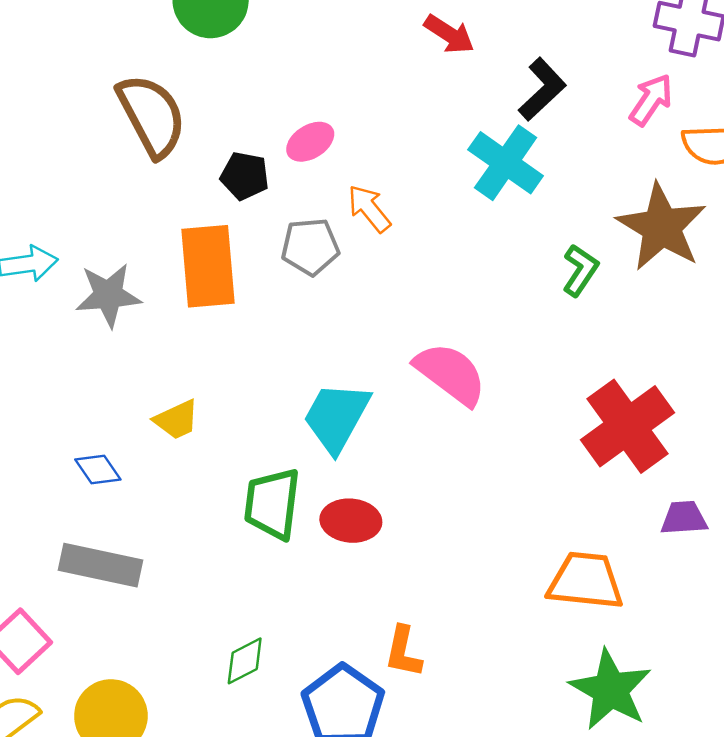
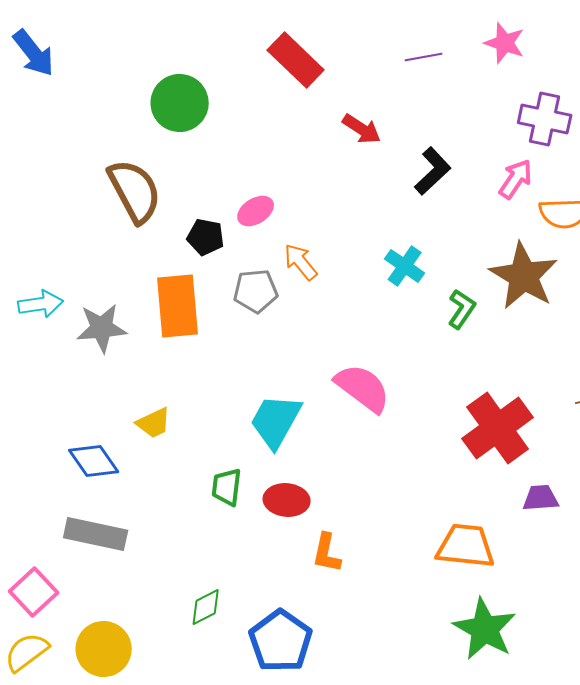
cyan cross: (506, 163) -> (405, 266), moved, size x0.7
blue diamond: (98, 469) -> (94, 461), size x1.4
green trapezoid: (272, 504) -> (227, 487), size x0.7
orange L-shape: (403, 652) -> (327, 553), moved

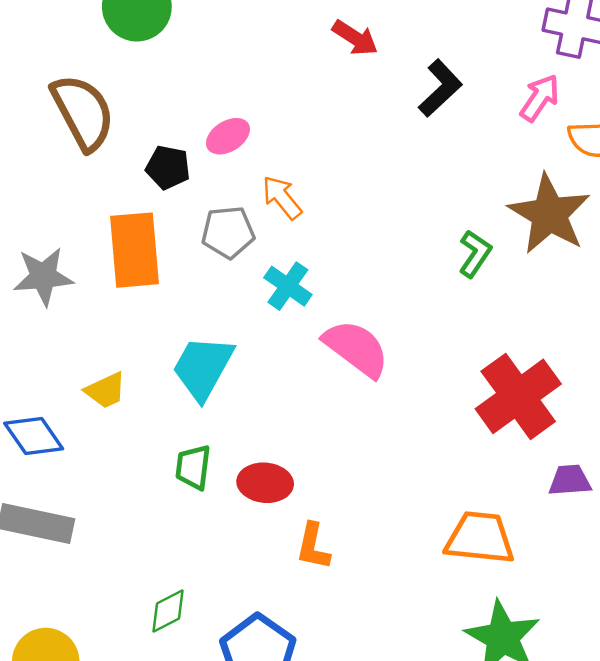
cyan cross: (405, 266) -> (288, 286), moved
cyan trapezoid: (276, 421) -> (203, 368), moved

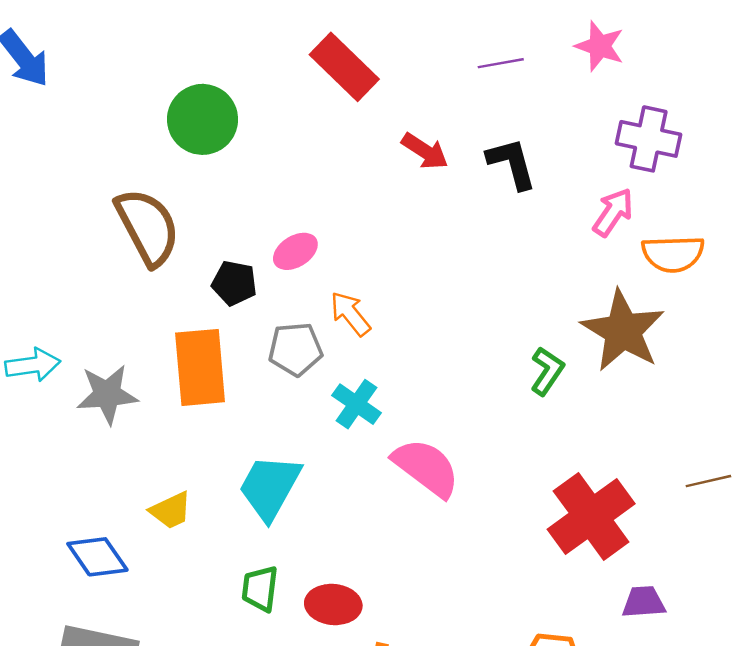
black L-shape: (440, 88) -> (512, 163), moved, turned -62

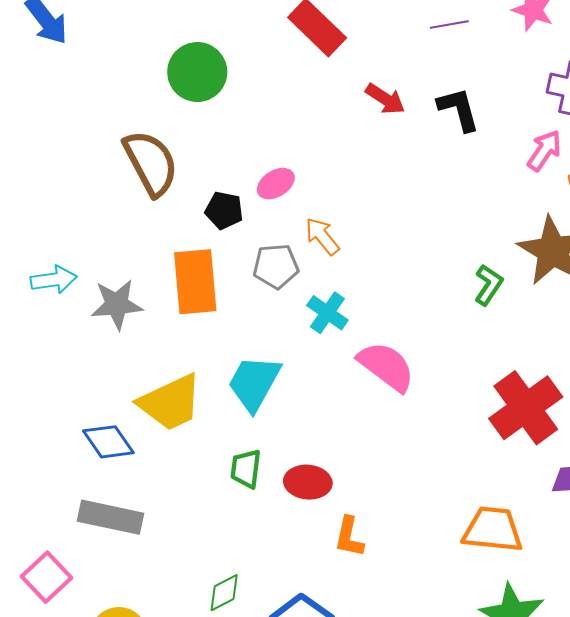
yellow trapezoid: (171, 510) -> (170, 403), size x1.8

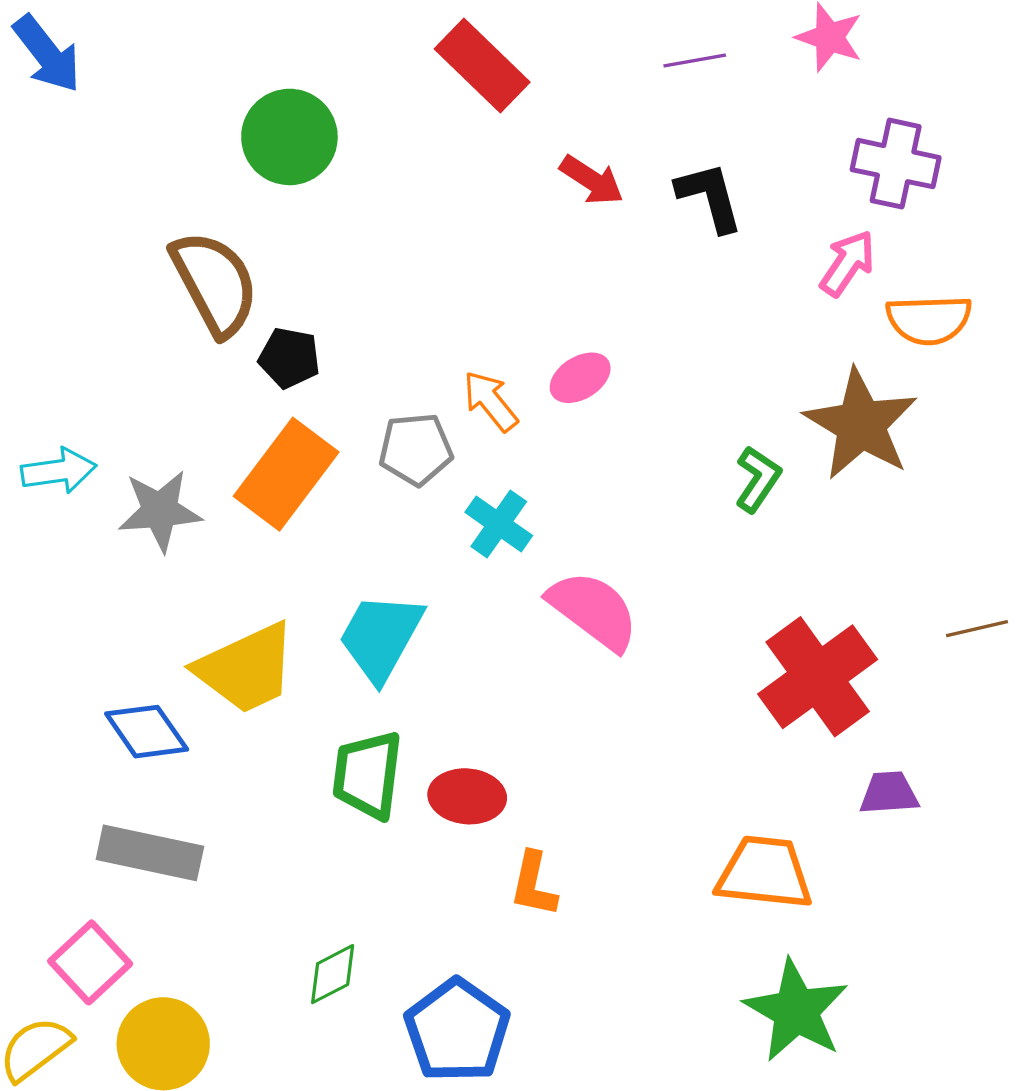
pink ellipse: (276, 184) -> (580, 378), moved
black pentagon: (224, 210) -> (289, 358), moved
orange rectangle: (195, 282) -> (286, 474), turned 42
green trapezoid: (246, 469) -> (368, 775), size x1.4
pink square: (46, 577) -> (90, 962), moved

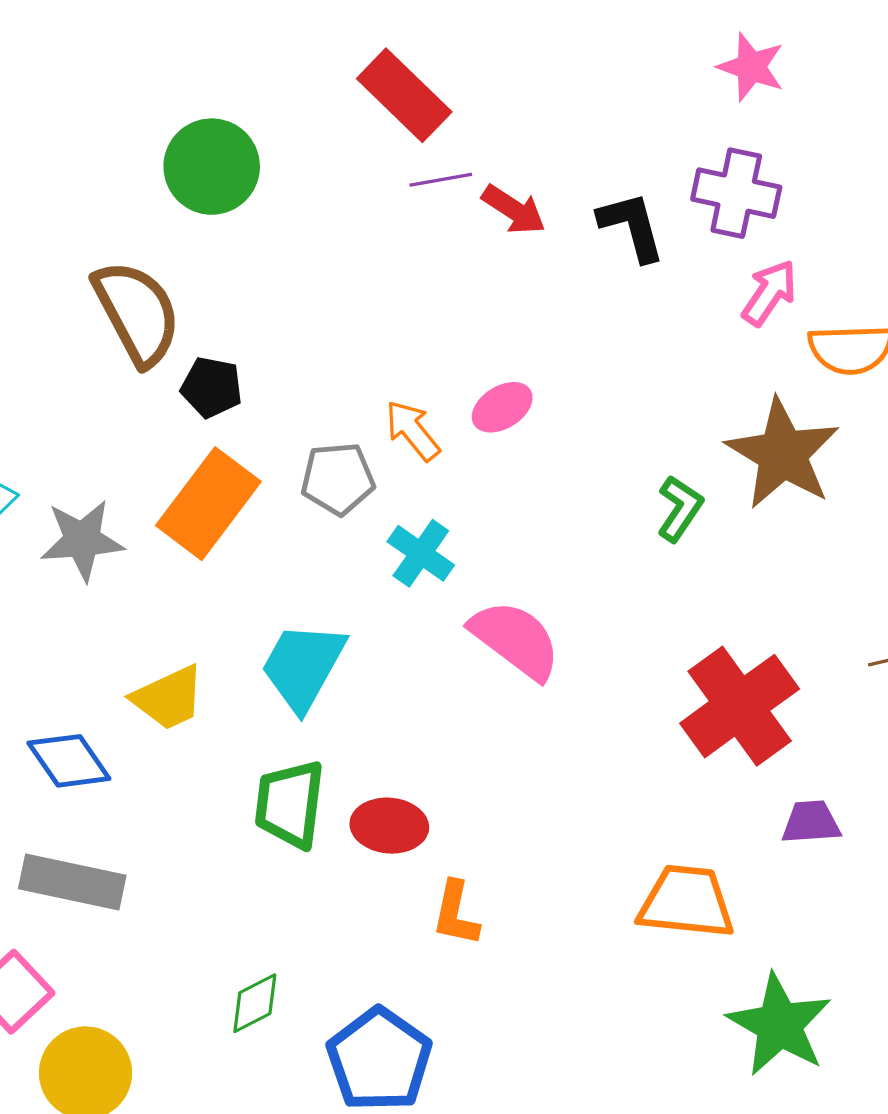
purple line: (695, 61) -> (441, 180), moved
purple cross: (896, 164) -> (736, 193), moved
yellow trapezoid: (246, 668) -> (169, 698), size x0.7
green star: (796, 1011) -> (779, 1025), moved

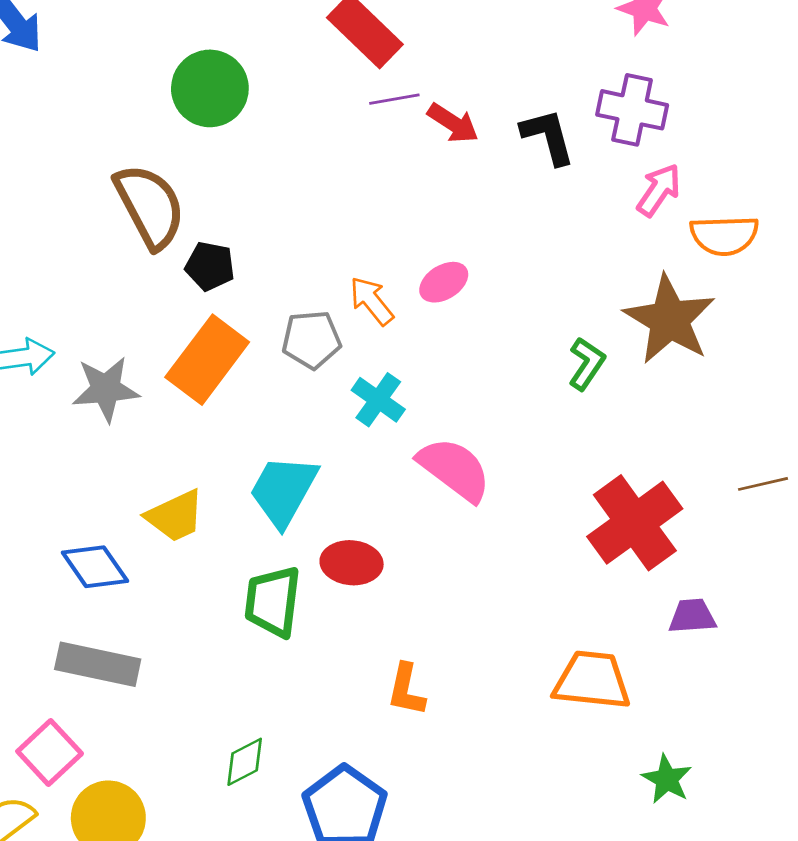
red ellipse: (389, 826) -> (352, 563), moved
green star: (779, 1025) -> (667, 779), size x0.6

